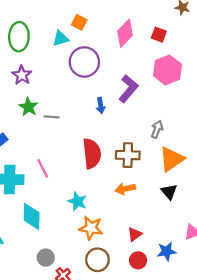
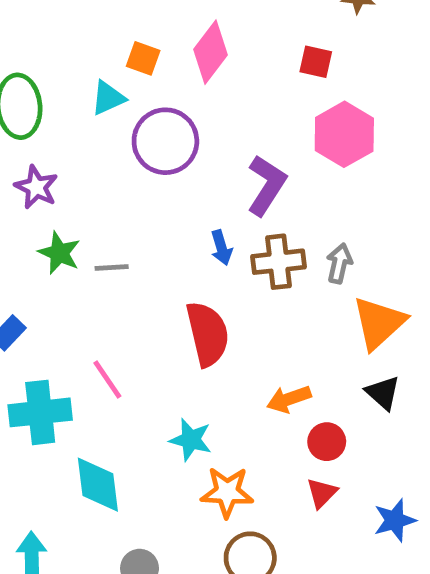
pink diamond: (125, 33) -> (211, 52), moved
blue arrow: (101, 105) -> (221, 248), moved
brown cross: (128, 155) -> (279, 262), moved
red circle: (138, 260) -> (327, 442), moved

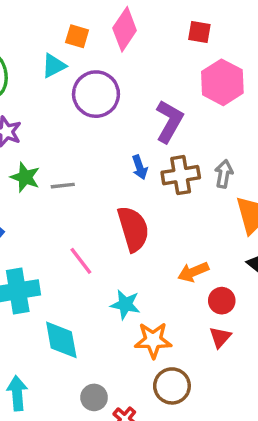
pink line: (107, 379) -> (81, 261), moved

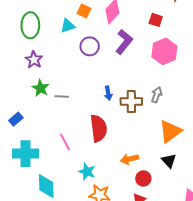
purple circle: (96, 94) -> (90, 46), size x0.7
purple L-shape: (169, 121) -> (124, 42), moved
gray arrow: (224, 174) -> (157, 95), moved

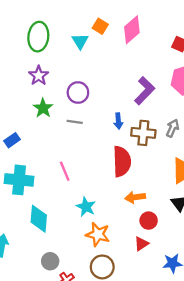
cyan triangle: (68, 26) -> (80, 41), turned -49
purple L-shape: (124, 42) -> (145, 91), moved
purple circle: (90, 46) -> (78, 93), moved
gray line: (62, 96) -> (75, 122), moved
red semicircle: (99, 128) -> (122, 161), moved

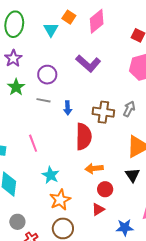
purple L-shape: (145, 91) -> (88, 63), moved, turned 85
blue arrow: (118, 121) -> (68, 108), moved
orange star: (98, 234) -> (60, 200), turned 30

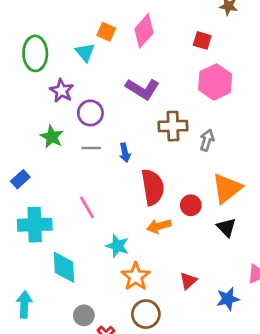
purple star: (13, 58) -> (62, 91), moved
brown cross: (103, 112) -> (173, 126), moved
orange arrow: (94, 168) -> (159, 226), moved
red circle: (105, 189) -> (191, 205), moved

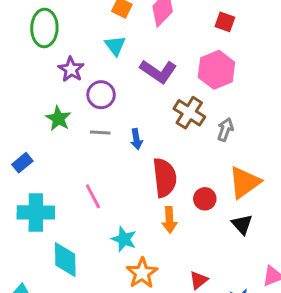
cyan triangle: (85, 52) -> (115, 46), moved
pink hexagon: (215, 82) -> (216, 70), moved
brown cross: (173, 126) -> (189, 113), turned 32
orange arrow: (159, 226) -> (169, 220), turned -80

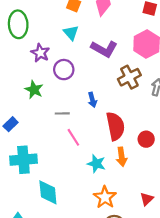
brown cross: (189, 113) -> (129, 77), turned 35
gray line: (100, 132) -> (62, 113), moved
pink line: (93, 196) -> (73, 137), moved
cyan star: (124, 239) -> (96, 164), moved

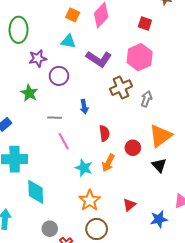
cyan triangle: (71, 33) -> (68, 41), turned -42
purple star: (40, 53) -> (38, 58), turned 30
red semicircle: (115, 126) -> (104, 133), size x0.6
orange arrow: (122, 157) -> (108, 163), turned 30

